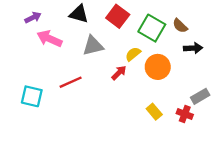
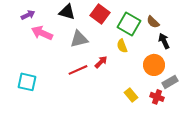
black arrow: (193, 48) -> (164, 41), turned -112
yellow semicircle: (133, 54) -> (122, 46), moved, turned -72
orange circle: (158, 67) -> (154, 65), moved
red line: (71, 82) -> (78, 70), moved

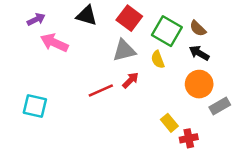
gray triangle: (79, 39) -> (124, 50), moved
black arrow: (164, 41) -> (199, 53), moved, turned -35
red cross: (157, 97) -> (189, 138), moved, turned -32

